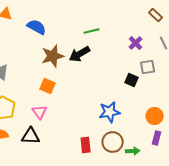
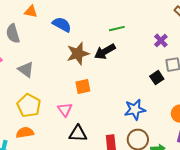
black square: (132, 80) -> (157, 78), turned 32
orange square: (48, 86) -> (83, 87), moved, turned -35
black triangle: (31, 136) -> (78, 134), moved

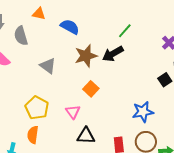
green line: (117, 29) -> (125, 31), turned -35
gray triangle: (26, 70) -> (48, 66), moved
orange square: (83, 87) -> (91, 89), turned -35
orange semicircle: (25, 133) -> (33, 135), turned -72

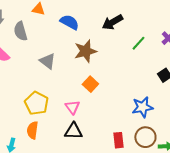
green line: (125, 31) -> (138, 43), moved
black arrow: (113, 54) -> (112, 22), moved
black triangle: (86, 136) -> (73, 131), moved

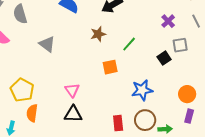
green line: (138, 43) -> (129, 44), moved
brown star: (85, 51) -> (98, 34), moved, size x0.7
orange square: (90, 84) -> (110, 67), moved, turned 35
yellow pentagon: (36, 103) -> (22, 90), moved

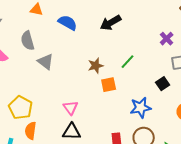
gray semicircle: (20, 14) -> (28, 41), moved
brown star: (98, 34) -> (96, 66), moved
black square: (164, 58) -> (163, 84), moved

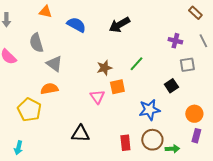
purple cross: (167, 39) -> (175, 41), turned -32
pink triangle: (71, 108) -> (97, 97), moved
orange semicircle: (31, 131) -> (49, 89), moved, turned 72

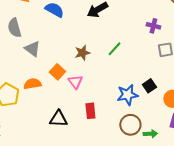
black square: (171, 86) -> (149, 86), moved
orange square: (117, 87) -> (57, 72), moved, turned -35
orange semicircle: (49, 89) -> (32, 84), moved
red rectangle: (125, 143) -> (90, 111), moved

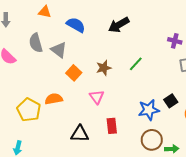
gray triangle: (32, 49) -> (59, 50), moved
orange square: (57, 72) -> (74, 73), moved

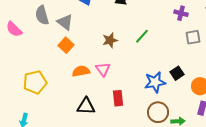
orange square: (74, 73) -> (66, 45), moved
orange semicircle: (54, 99) -> (81, 71), moved
yellow pentagon: (29, 110) -> (35, 82), turned 30

